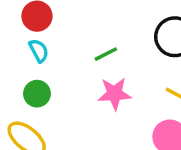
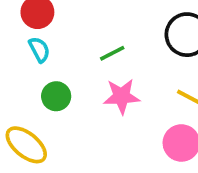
green circle: (37, 94) -> (56, 96), moved

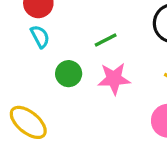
green circle: (56, 96) -> (69, 74), moved

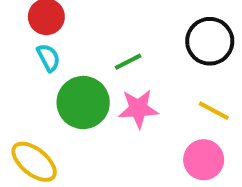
green circle: (69, 74) -> (83, 103), size x1.6

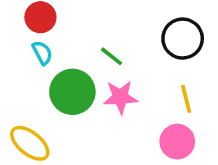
green line: (128, 62) -> (112, 56), turned 65
yellow line: (214, 111) -> (186, 99), turned 48

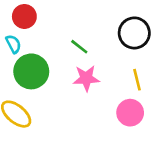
cyan semicircle: (42, 53) -> (13, 44), moved
green circle: (72, 92) -> (31, 71), moved

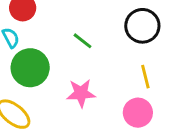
pink star: (86, 78) -> (81, 93), moved

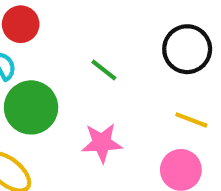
yellow line: (145, 77) -> (191, 120), turned -55

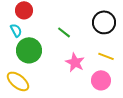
pink star: (102, 143) -> (75, 62), moved, turned 30

